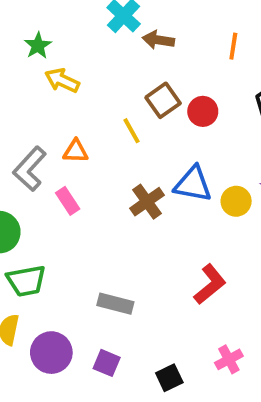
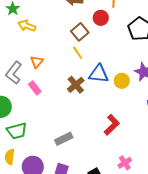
red circle: (203, 111) -> (101, 18), moved
yellow line: (132, 131) -> (78, 53), moved
orange triangle: (76, 151) -> (37, 62), turned -48
gray rectangle: (115, 304) -> (64, 139), turned -36

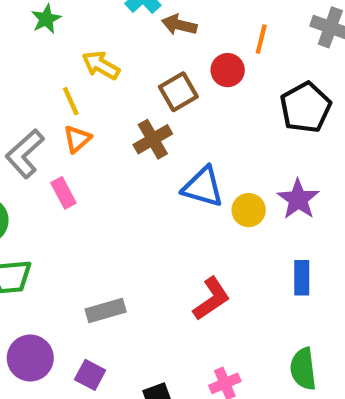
yellow arrow: (27, 26) -> (101, 65), moved
yellow line: (78, 53) -> (71, 101), moved
brown cross: (76, 85) -> (153, 139), moved

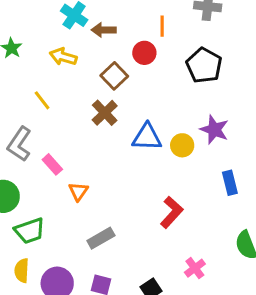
yellow arrow: (101, 65) -> (63, 57), moved
orange triangle: (77, 139) -> (78, 191), moved

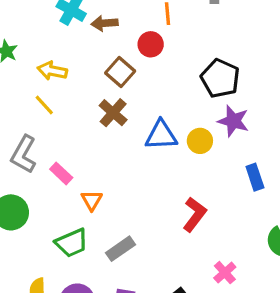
yellow arrow: (63, 57) -> (52, 71), moved
black pentagon: (204, 65) -> (220, 78), moved
green trapezoid: (30, 231) -> (72, 243), moved

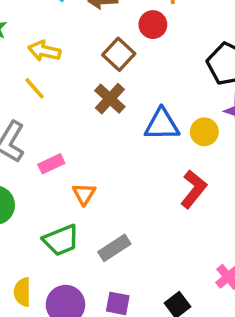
pink rectangle: (61, 173) -> (51, 164), turned -70
red L-shape: (195, 214) -> (194, 189), moved

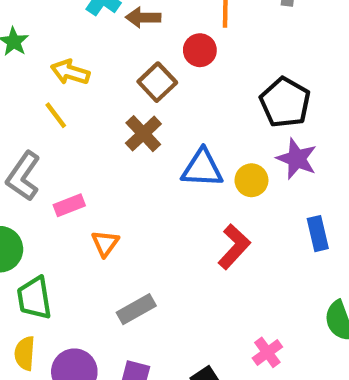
green trapezoid: (61, 240) -> (34, 298), moved, turned 99

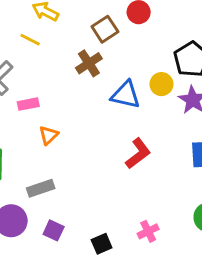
yellow line: (56, 115) -> (30, 40), turned -36
yellow circle: (251, 180) -> (161, 84), moved
gray rectangle: (136, 309) -> (41, 188), moved

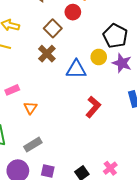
pink cross: (148, 231) -> (110, 168), moved

